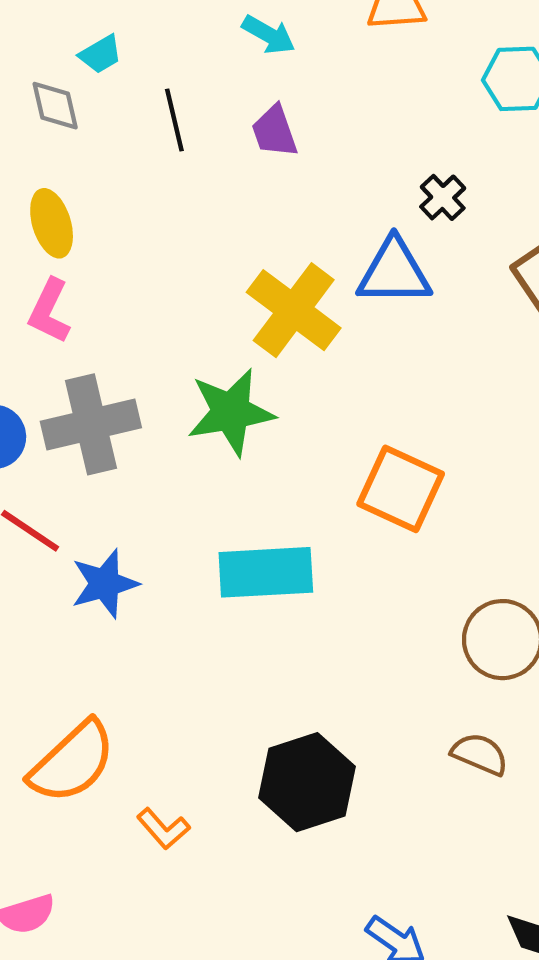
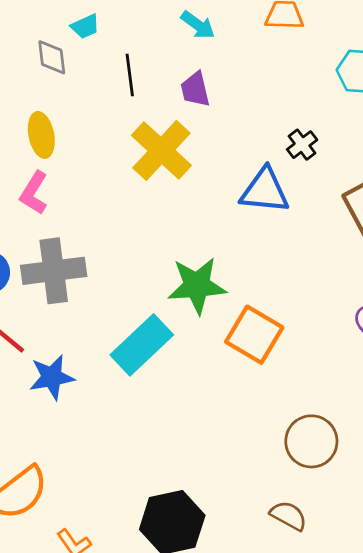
yellow cross: (294, 310) -> (161, 150), moved
green star: (231, 412) -> (197, 286), moved
cyan rectangle: (266, 572) -> (142, 345), moved, turned -46

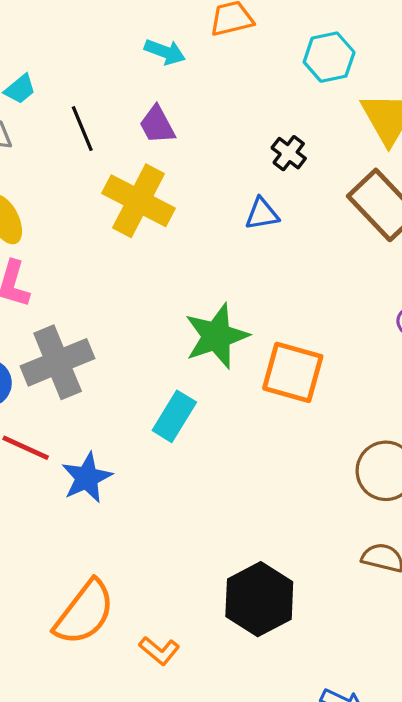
cyan arrow: (198, 25) -> (165, 52), moved
blue triangle: (265, 191) -> (262, 214), size x0.6
cyan rectangle: (142, 345) -> (174, 416), size x0.7

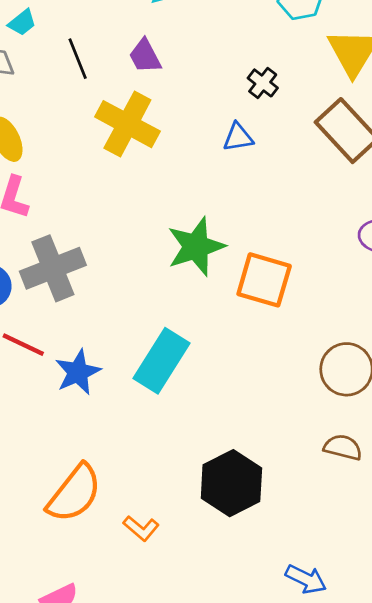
cyan rectangle: (174, 416) -> (162, 361), moved, size x1.4

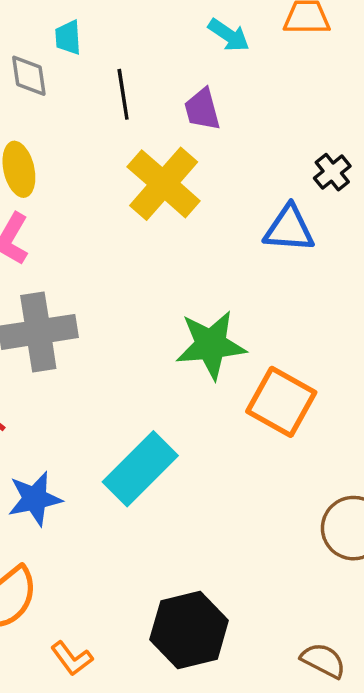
cyan trapezoid: (22, 23) -> (68, 38), turned 112
blue triangle: (238, 137) -> (289, 229), size x1.4
blue star: (78, 372) -> (35, 499), moved
brown semicircle: (343, 447) -> (323, 660), moved

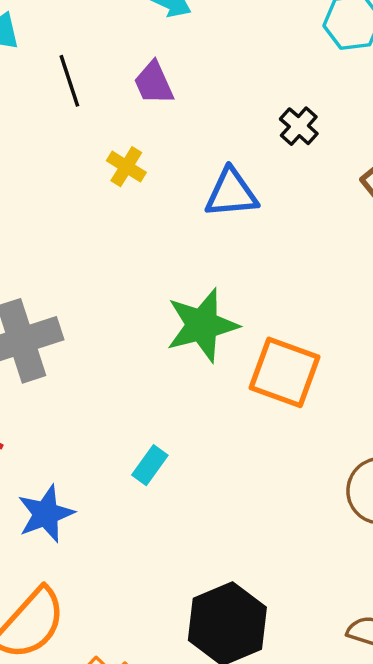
yellow cross: (164, 184) -> (126, 167), size x0.5
blue triangle: (289, 229) -> (231, 193), moved
cyan rectangle: (140, 469) -> (150, 465), size x0.5

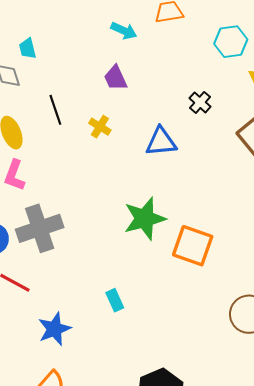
black line: (69, 81) -> (55, 110), moved
cyan rectangle: (150, 465) -> (115, 300), turned -60

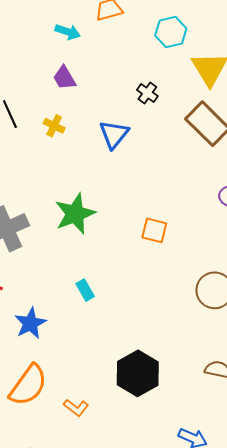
blue triangle: (161, 142) -> (114, 134), turned -40
green star: (145, 219) -> (75, 214), moved
orange square: (193, 246) -> (154, 230), size x0.7

